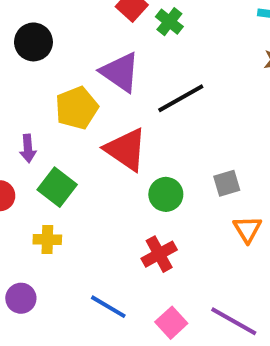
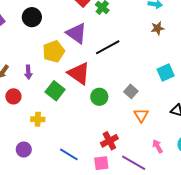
gray square: (227, 183) -> (131, 91), turned -32
green square: (57, 187) -> (55, 91), moved
red cross: (159, 254) -> (109, 141), moved
pink square: (171, 323) -> (101, 163), turned 35

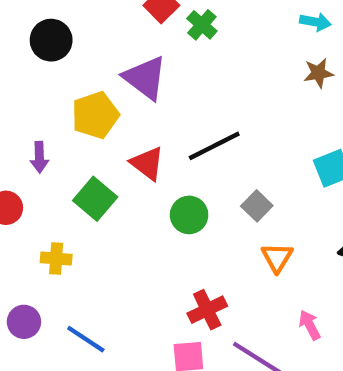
black line: (108, 47) -> (214, 146), moved
red triangle: (79, 73) -> (147, 163), size x0.7
blue line: (69, 154) -> (86, 339), moved

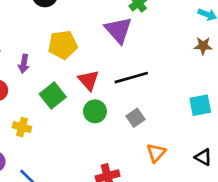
purple triangle: (145, 78) -> (118, 30), moved
gray square: (257, 206) -> (135, 118), moved
green circle: (189, 215) -> (95, 111), moved

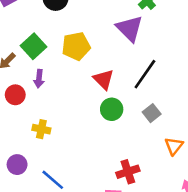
purple arrow: (24, 64) -> (39, 79), moved
black line: (131, 78) -> (145, 74), turned -36
green square: (53, 95) -> (33, 46), moved

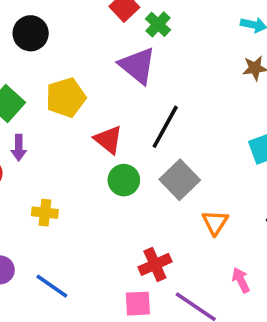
gray square: (152, 113) -> (180, 180), size x1.5
yellow cross: (41, 129) -> (45, 213), moved

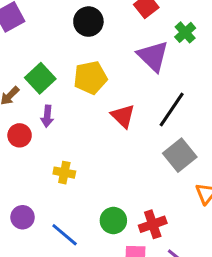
green cross: (158, 24) -> (185, 32), moved
black circle: (31, 33) -> (88, 22), moved
green circle: (124, 180) -> (113, 220), moved

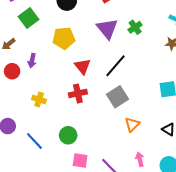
green cross: (185, 32) -> (135, 27), moved
green square: (40, 78) -> (29, 18), moved
red cross: (153, 224) -> (78, 93), moved

